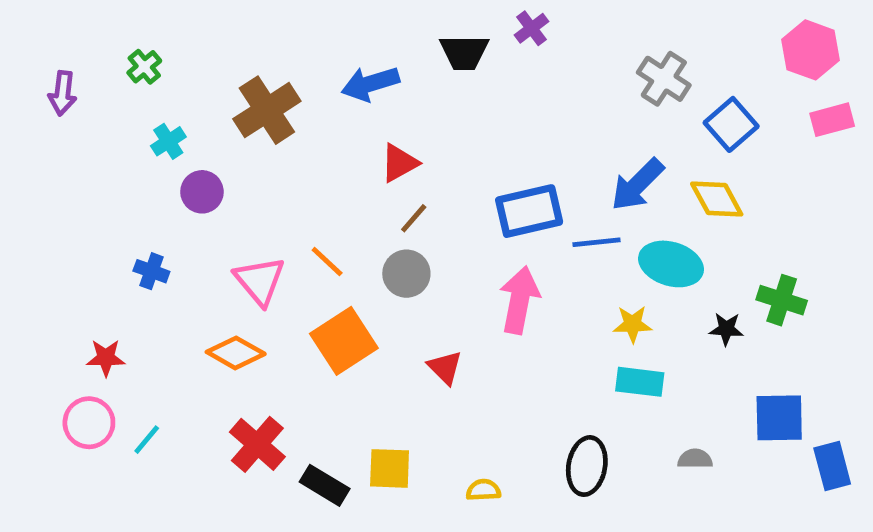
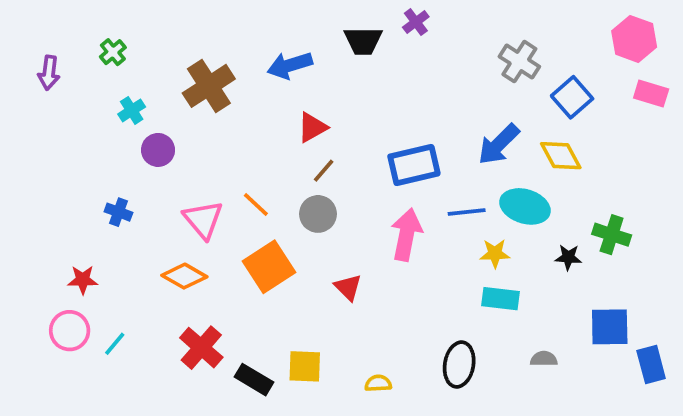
pink rectangle: (832, 120) -> (651, 94), turned 32
blue line: (596, 242) -> (467, 212), moved

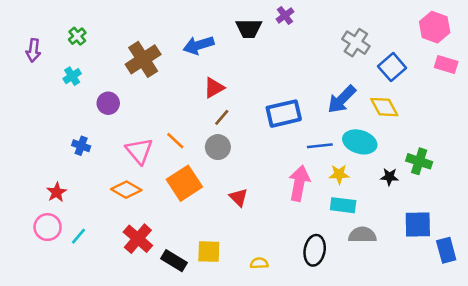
cyan cross: (132, 110) -> (72, 76), moved
pink arrow: (406, 235) -> (299, 183), moved
red star: (83, 280) -> (57, 192), turned -30
gray semicircle: (544, 359) -> (362, 235), moved, size x1.5

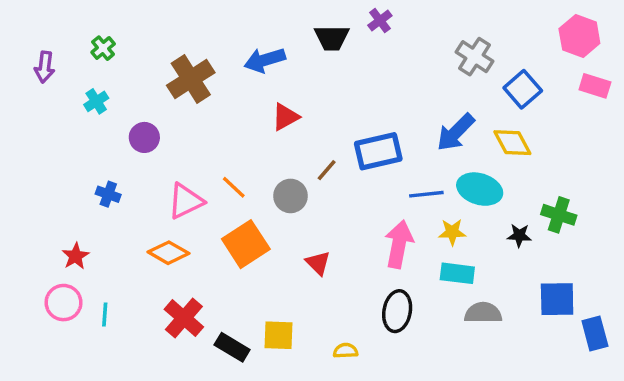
brown line: (222, 117) -> (327, 170), moved
pink triangle: (139, 151) -> (186, 201), turned 44
cyan line: (79, 236) -> (105, 315), turned -36
black ellipse: (315, 250) -> (397, 311), moved

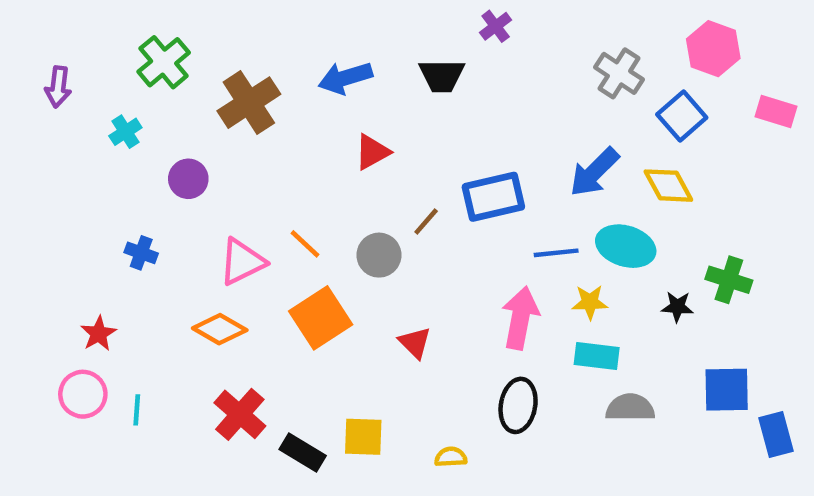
pink hexagon: (579, 36) -> (713, 49), moved
black trapezoid: (332, 38) -> (442, 76), moved
green cross: (103, 48) -> (164, 62), moved, size x1.6

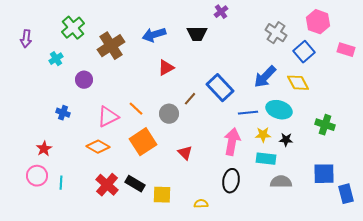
blue rectangle: (493, 197) -> (220, 88), turned 60
black star: (677, 307) -> (286, 140), moved
black rectangle: (303, 452) -> (135, 184), moved

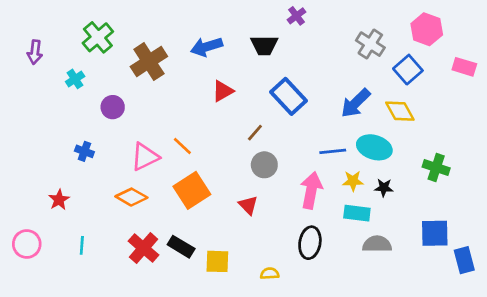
blue rectangle: (220, 88) -> (288, 96), moved
gray circle: (169, 114) -> (264, 165), moved
pink circle: (37, 176) -> (27, 244), moved

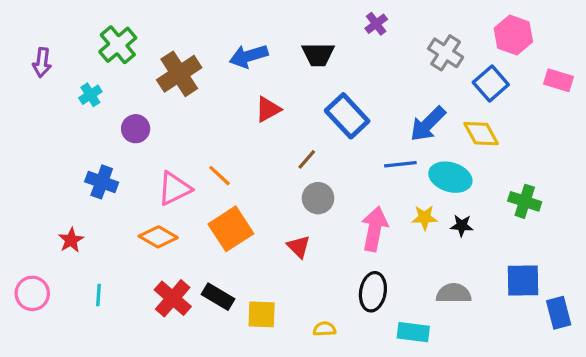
purple cross: (297, 16) -> (376, 24), moved
blue cross: (84, 151) -> (102, 182), size x1.4
blue line: (333, 151) -> (400, 164), moved
cyan rectangle: (357, 213) -> (413, 332), moved

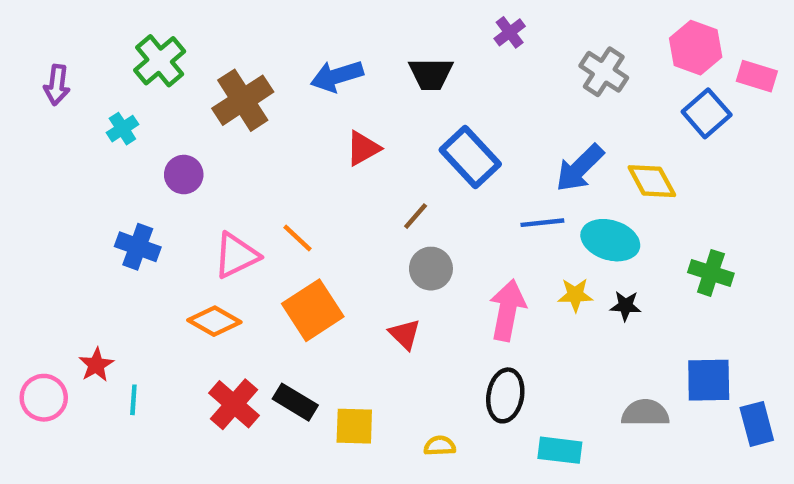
pink rectangle: (559, 80) -> (757, 76), moved
blue square: (491, 84) -> (707, 113), moved
red star: (71, 240) -> (96, 365), moved
gray semicircle: (454, 293) -> (645, 413), moved

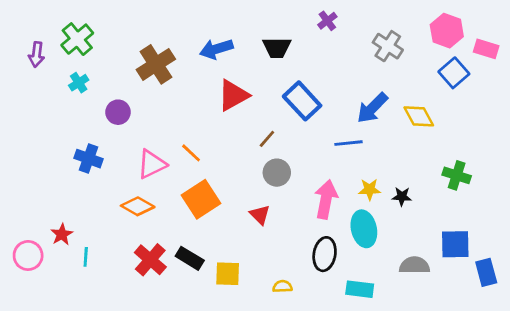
green cross: (160, 61) -> (77, 39), moved
red triangle: (363, 148) -> (233, 95), size x1.4
cyan ellipse: (610, 240) -> (364, 229), moved, turned 60

